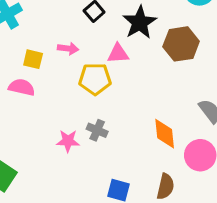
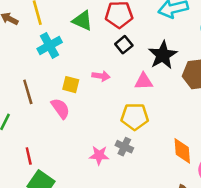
yellow pentagon: (95, 79) -> (135, 117), moved
pink semicircle: (22, 87) -> (60, 108), turned 40

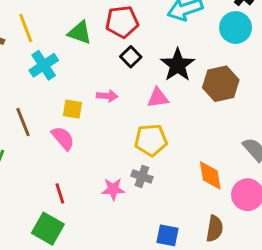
red line: (29, 156) -> (60, 193), moved

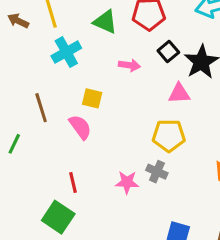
black square: (131, 57) -> (168, 52), moved
pink arrow: (107, 96) -> (129, 65), moved

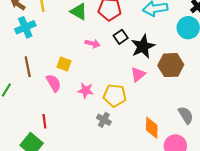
cyan cross: (66, 52) -> (25, 27), moved
pink triangle: (179, 93) -> (138, 75), moved, turned -42
pink star: (127, 182) -> (86, 90), moved

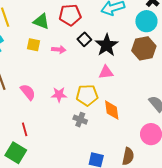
yellow square: (64, 64) -> (34, 45), moved
brown hexagon: (171, 65) -> (144, 48), moved
pink triangle: (138, 75) -> (106, 72), turned 42
orange diamond: (152, 128) -> (112, 110), moved

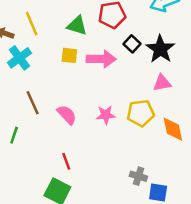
pink arrow: (59, 50) -> (101, 59), size x1.6
gray cross: (80, 120) -> (138, 176), moved

